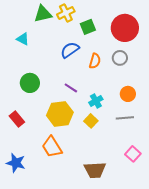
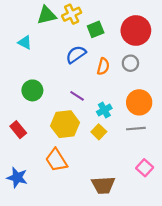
orange circle: (128, 94) -> (139, 102), size x1.5

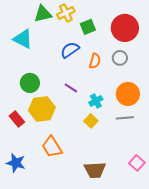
cyan triangle: (25, 42) -> (23, 39), size x1.5
yellow hexagon: (65, 124) -> (42, 109), moved
pink square: (145, 168) -> (137, 163), moved

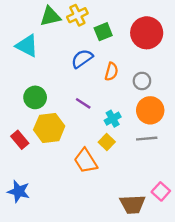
gray circle: (120, 58) -> (142, 81), moved
orange trapezoid: (52, 147) -> (86, 161), moved
brown trapezoid: (95, 170) -> (133, 204), moved

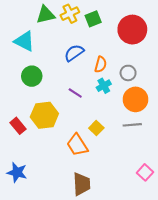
green square: (103, 32) -> (93, 19), moved
green circle: (35, 97) -> (32, 76), moved
cyan cross: (113, 119) -> (104, 86), moved
brown trapezoid: (133, 204) -> (82, 184), moved, turned -90

